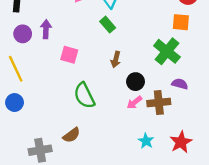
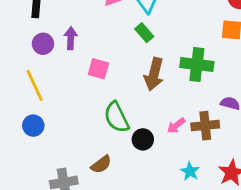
green cross: (167, 51) -> (197, 65), moved, turned -32
brown arrow: (116, 59) -> (154, 74), size x1.6
black circle: (136, 82) -> (143, 139), moved

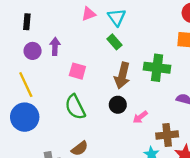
green semicircle: (116, 117) -> (75, 107), moved
blue circle: (33, 126) -> (25, 117), size x1.6
brown cross: (205, 126) -> (167, 135), moved
black circle: (143, 139) -> (118, 105), moved

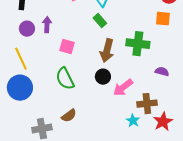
pink arrow: (140, 117) -> (123, 88), size x1.5

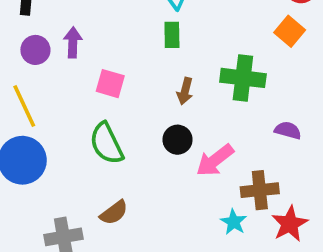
orange square: (163, 19) -> (290, 31), turned 35
green rectangle: (100, 21) -> (172, 35), turned 40
brown arrow: (107, 51) -> (185, 91), size x0.6

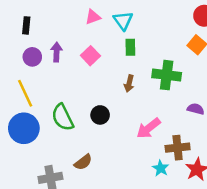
green rectangle: (172, 35) -> (130, 47), moved
pink square: (110, 84) -> (90, 56), moved, turned 30
black circle: (178, 140) -> (100, 115), moved
green semicircle: (106, 143) -> (63, 117), moved

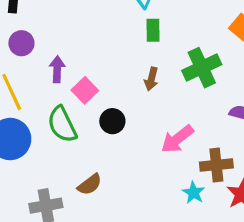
purple arrow: (57, 52) -> (57, 69), moved
pink square: (90, 56) -> (85, 90), moved
green cross: (167, 75) -> (202, 68), turned -32

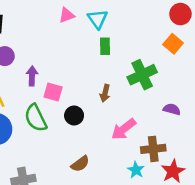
brown arrow: (151, 79) -> (105, 93), moved
pink square: (85, 90) -> (53, 92), turned -30
brown semicircle: (90, 184) -> (80, 164), moved

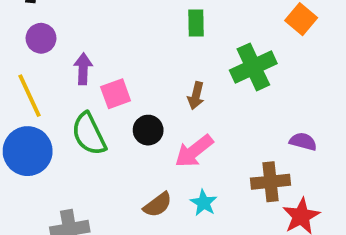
pink square: (53, 92) -> (116, 94), turned -36
purple semicircle: (172, 109) -> (303, 142), moved
pink arrow: (124, 129) -> (194, 151), moved
cyan star: (136, 170) -> (204, 203), moved

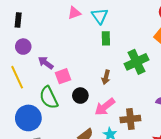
purple arrow: (83, 69) -> (46, 63), turned -56
blue circle: (28, 151) -> (28, 118), moved
brown cross: (271, 182) -> (130, 119), moved

